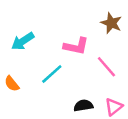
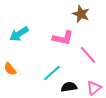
brown star: (111, 23) -> (81, 14), moved
cyan line: (52, 74) -> (52, 73), moved

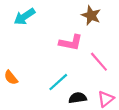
cyan arrow: (19, 34) -> (24, 17), moved

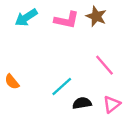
pink L-shape: (71, 43) -> (67, 20), moved

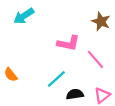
brown star: (96, 16) -> (101, 21), moved
pink L-shape: (67, 20) -> (68, 43), moved

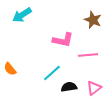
pink line: (95, 59) -> (88, 55), turned -54

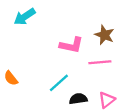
brown star: (93, 20) -> (104, 35), moved

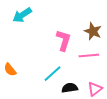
pink L-shape: (71, 45) -> (64, 40), turned -85

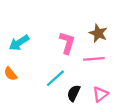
cyan arrow: (22, 15) -> (19, 43), moved
black semicircle: (70, 88) -> (74, 93), turned -56

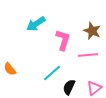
cyan arrow: (19, 43) -> (36, 24), moved

